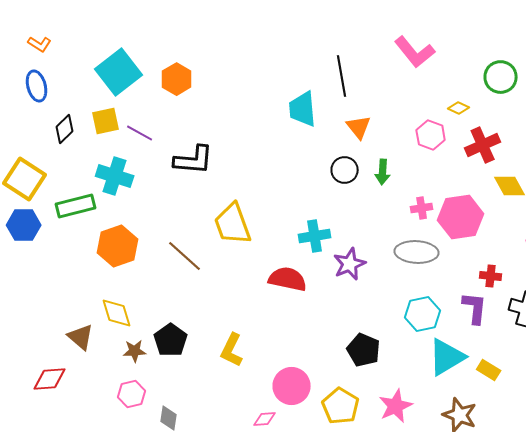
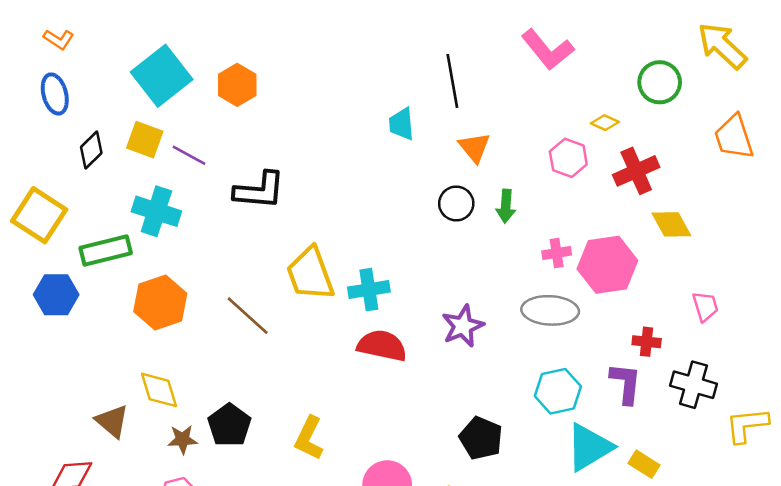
cyan trapezoid: (303, 109) -> (402, 124), size x0.7
yellow square: (106, 121) -> (145, 140), turned 32
blue hexagon: (24, 225) -> (56, 295), moved
cyan cross: (315, 236) -> (369, 290), moved

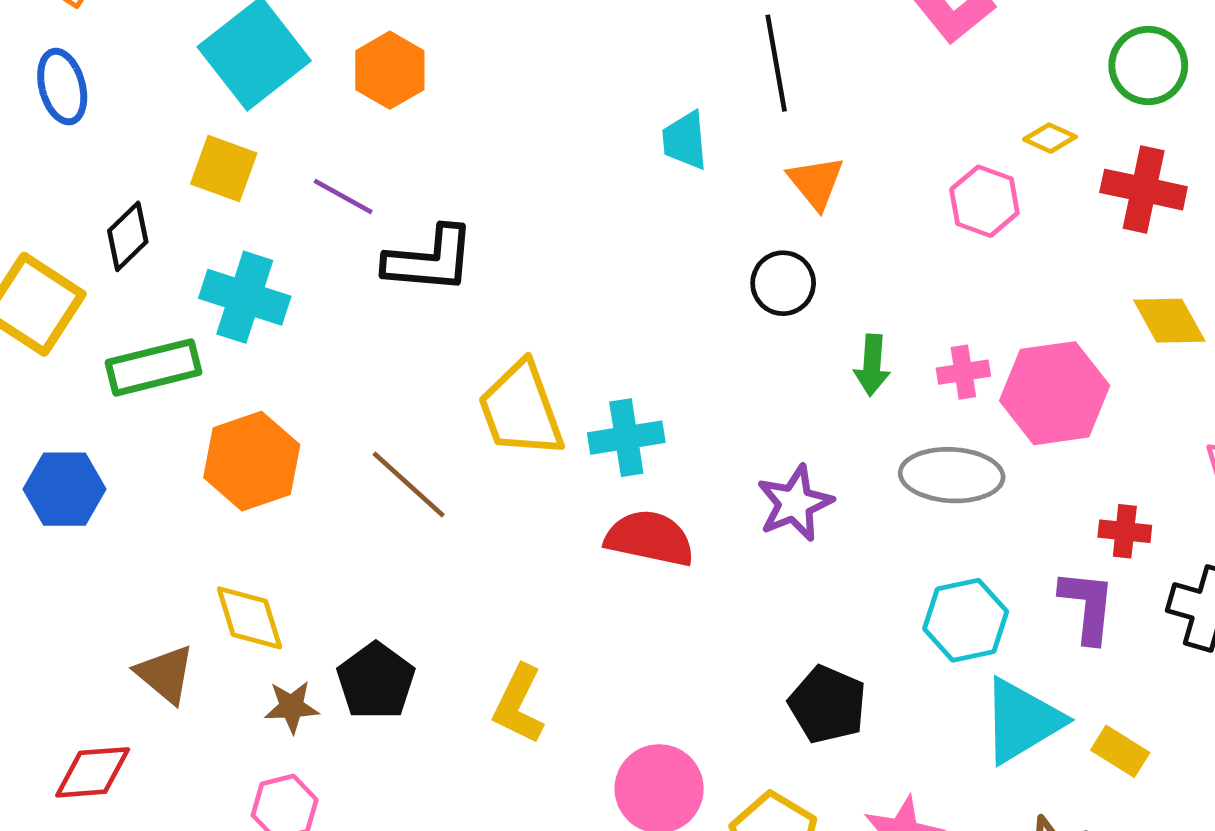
black diamond: (91, 150) -> (128, 236), moved
purple line: (189, 155) -> (343, 197), moved
red cross: (636, 171) -> (1144, 190), moved, turned 36
green arrow: (506, 206) -> (872, 365), moved
blue hexagon: (56, 295) -> (65, 489), moved

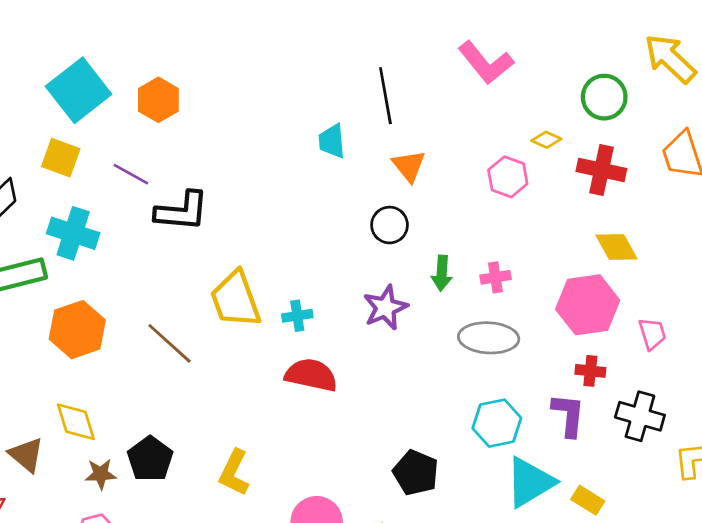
pink hexagon: (1055, 393) -> (588, 305), moved
cyan cross: (626, 438) -> (297, 316), size x0.7
purple star: (795, 503) -> (385, 308), moved

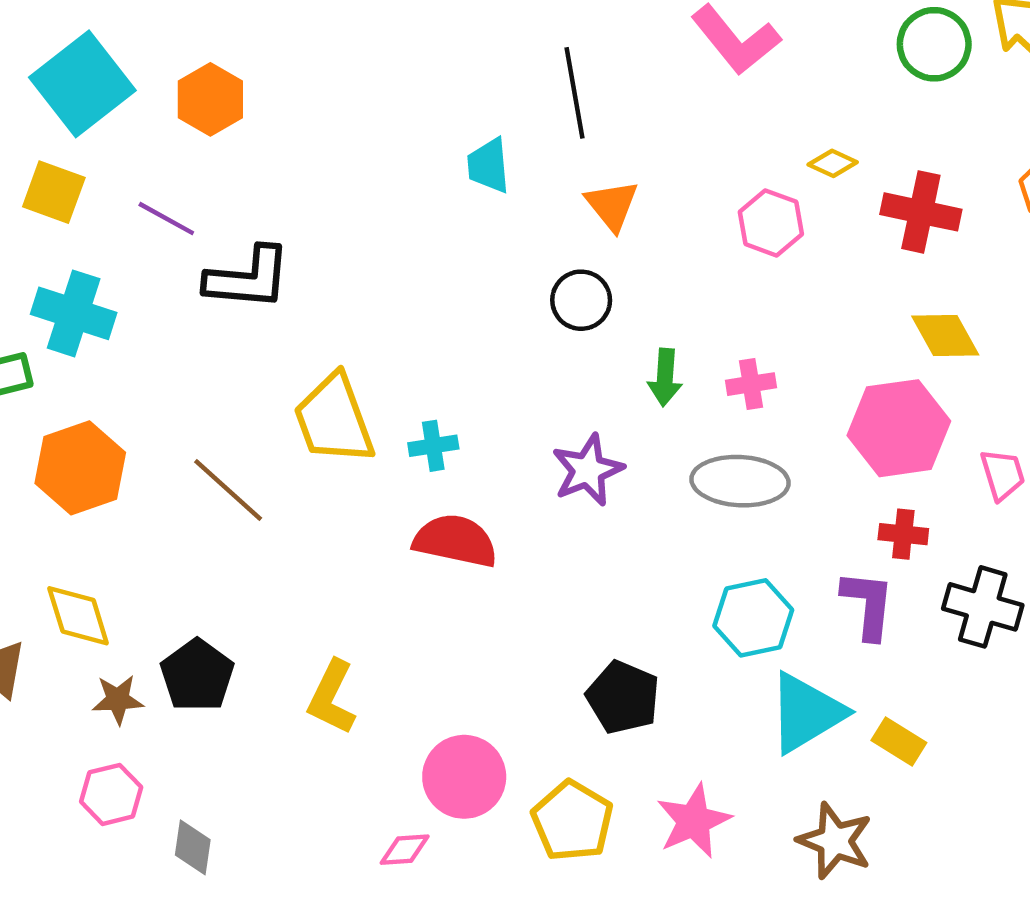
green circle: (604, 97) -> (934, 44), moved
purple star: (385, 308) -> (588, 470), moved

